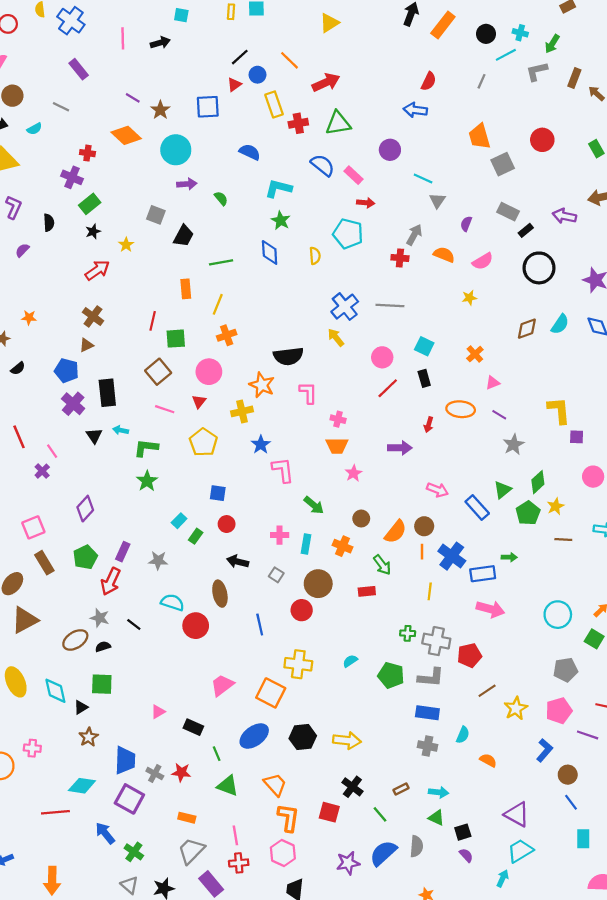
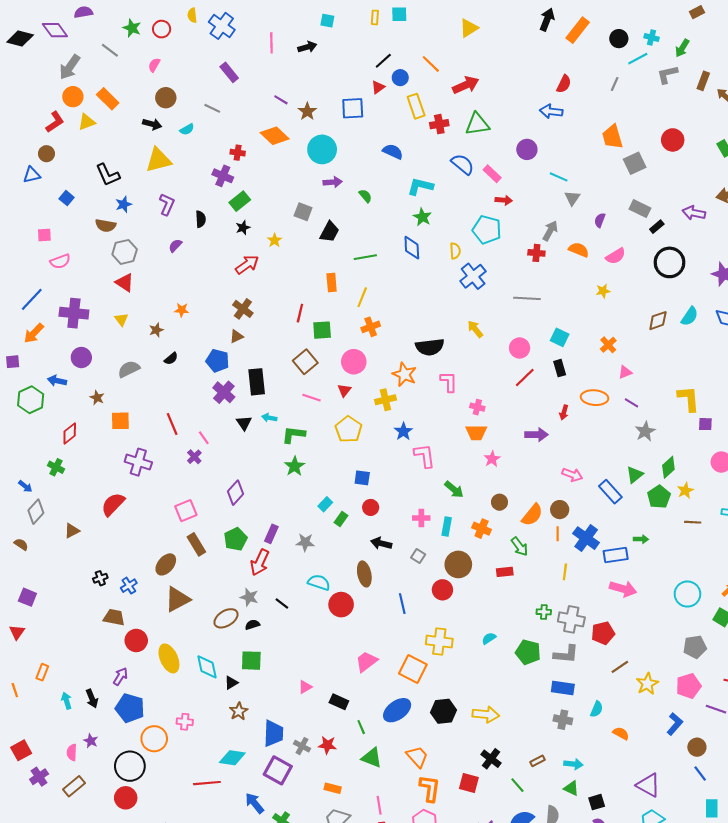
blue cross: (345, 307) -> (473, 276), moved

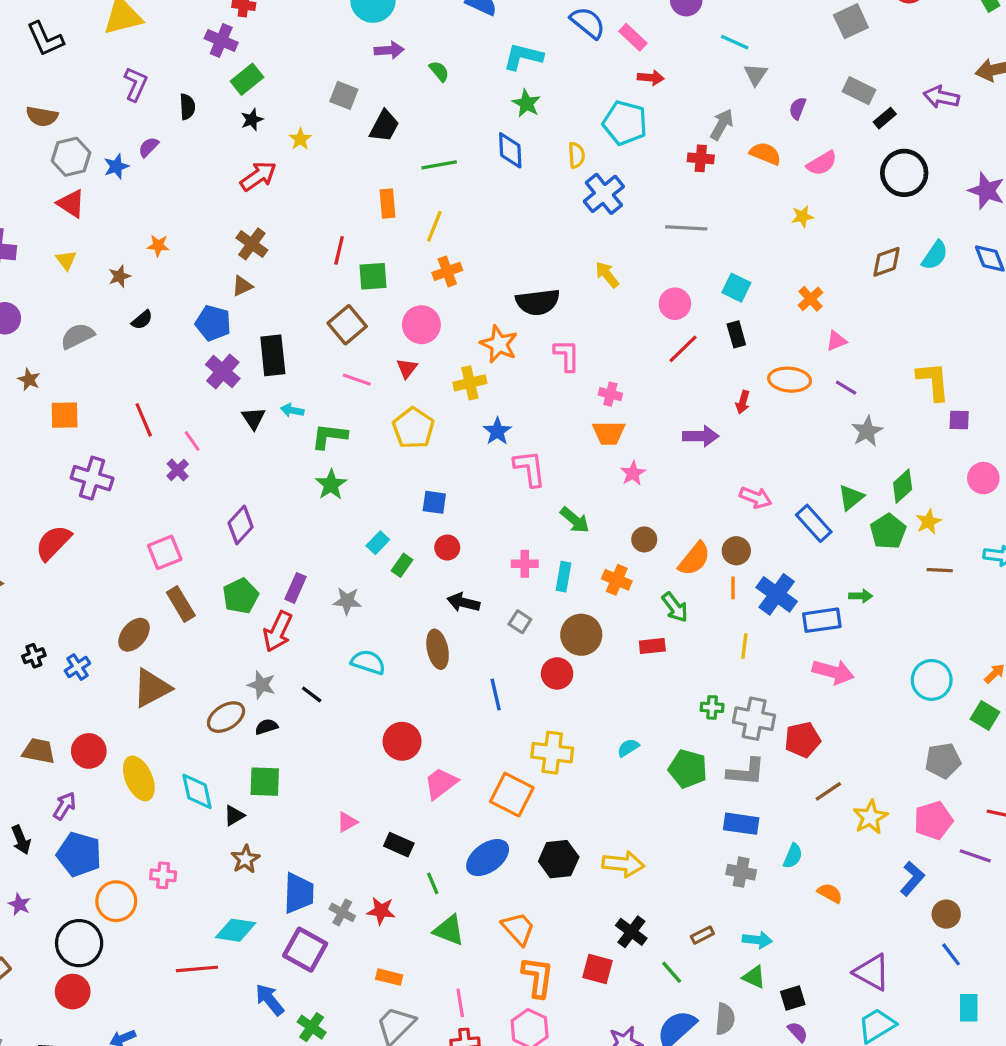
blue star: (124, 204) -> (116, 166), moved
red circle: (341, 605) -> (402, 741), moved
brown trapezoid: (114, 617) -> (39, 751), moved

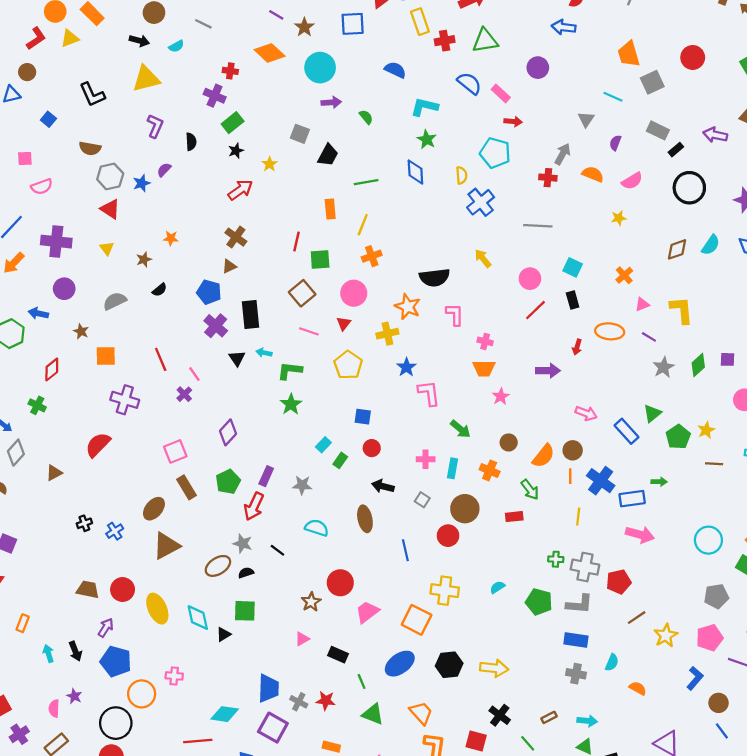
cyan line: (735, 42) -> (613, 97), moved
yellow L-shape: (933, 381) -> (681, 310), moved
green diamond: (903, 486) -> (698, 365), moved
brown star: (245, 859) -> (311, 602), moved

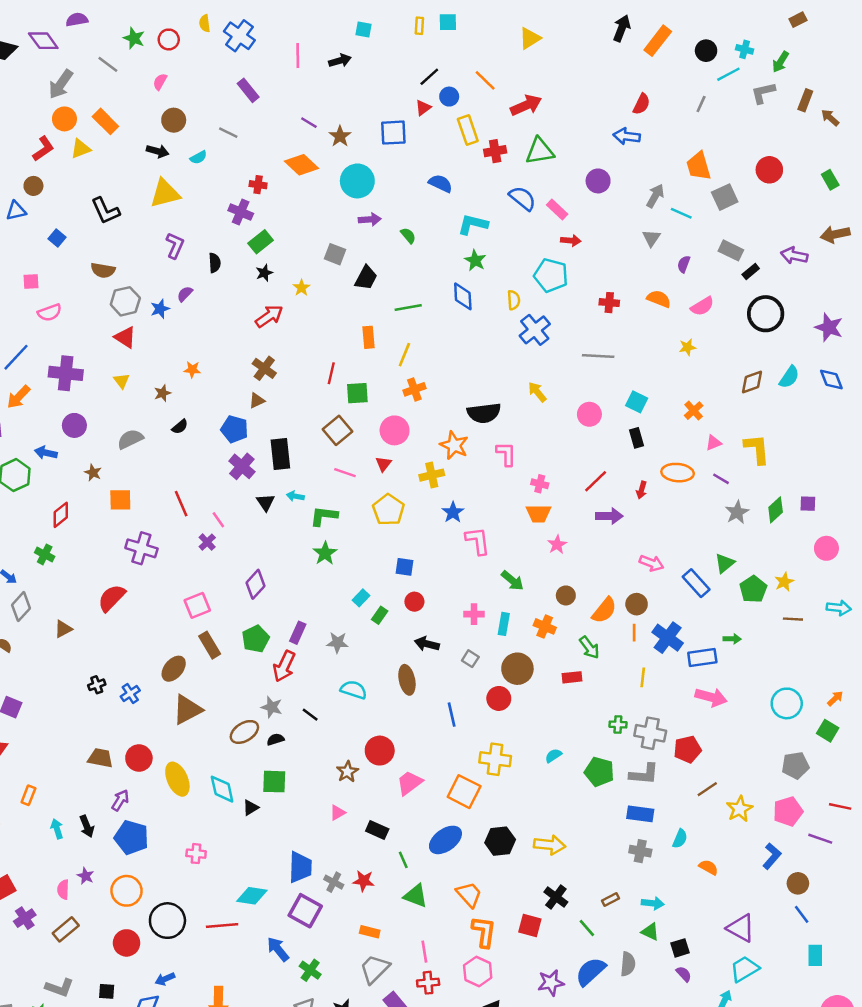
gray arrow: (563, 154) -> (655, 196), moved
red line: (536, 310) -> (596, 481), moved
orange circle: (142, 694) -> (127, 891), moved
black circle: (116, 723) -> (167, 921), moved

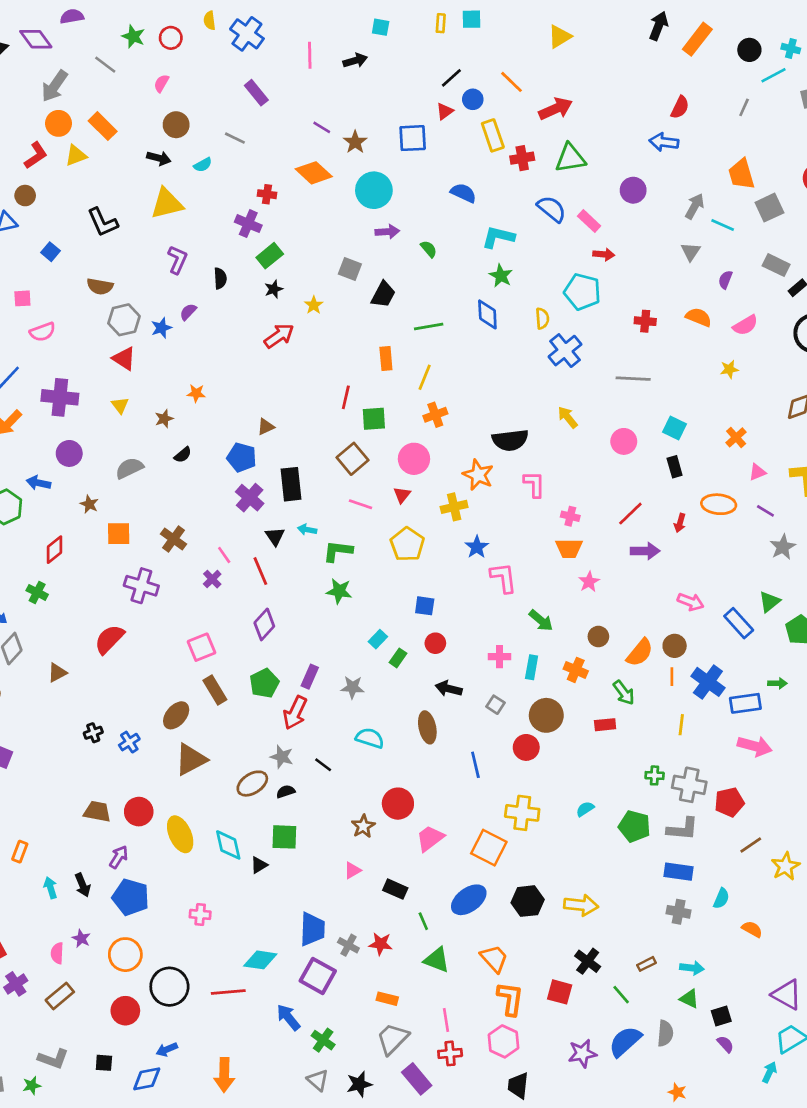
brown cross: (264, 368) -> (173, 539), moved
red line: (181, 504) -> (260, 571), moved
green star: (325, 553) -> (339, 591), turned -30

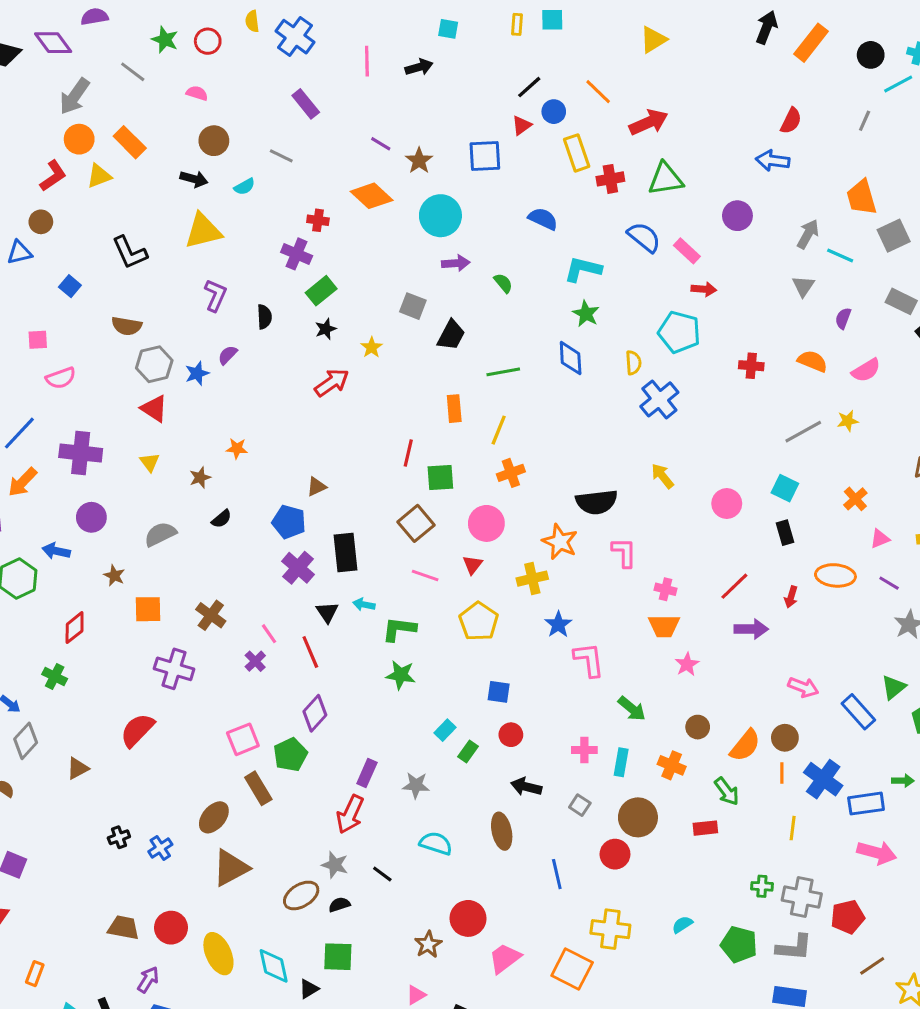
pink semicircle: (161, 83) -> (197, 93), turned 78
gray line: (633, 379) -> (803, 432), moved, turned -32
green pentagon: (264, 683) -> (290, 755), moved

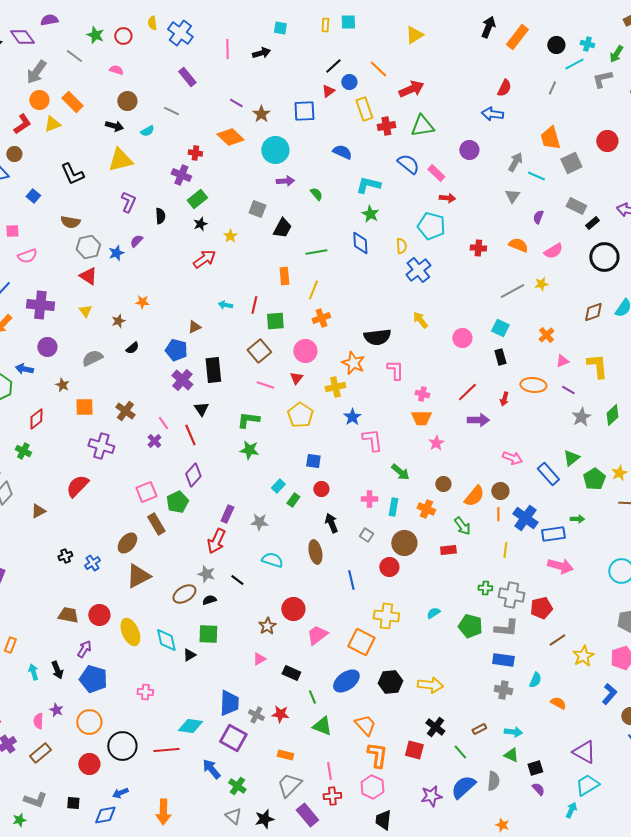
cyan arrow: (364, 605) -> (225, 305), moved
black arrow: (526, 787) -> (331, 523), turned 54

